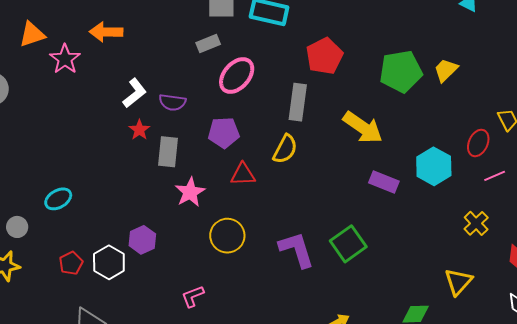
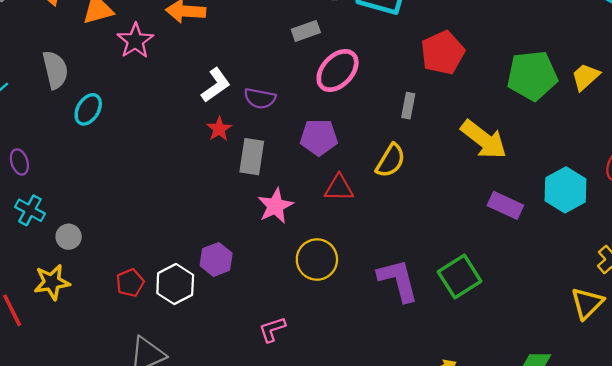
gray rectangle: (298, 102) -> (408, 106), size x0.6
cyan ellipse: (58, 199) -> (88, 109), moved, turned -32
yellow triangle: (458, 282) -> (587, 303), moved

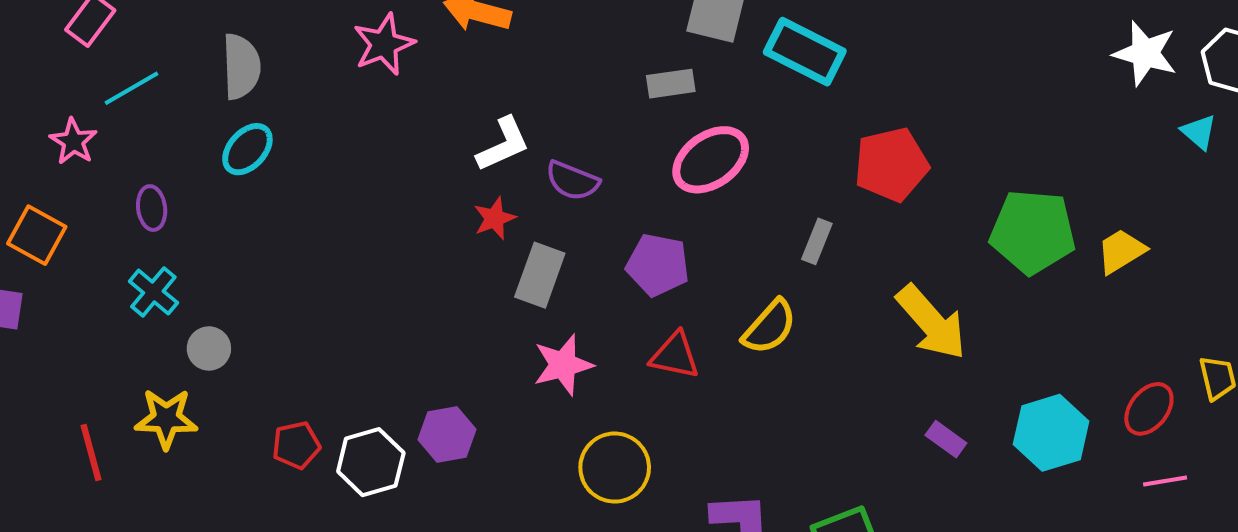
cyan ellipse: (88, 109) -> (247, 149), moved
purple rectangle: (505, 205) -> (946, 439), size x0.7

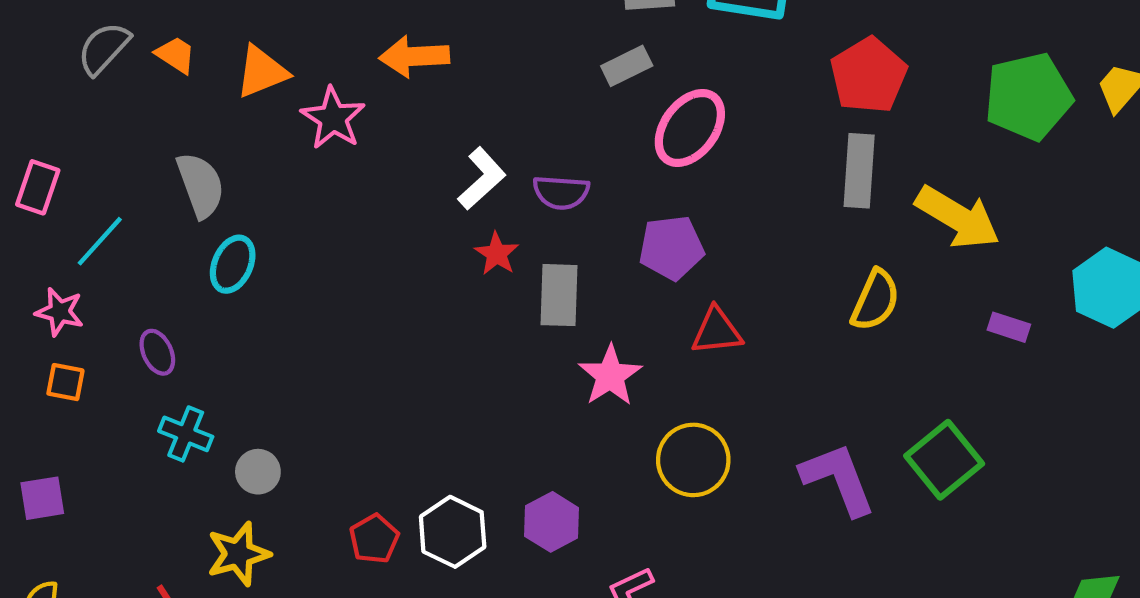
orange square: (37, 235) -> (65, 382), moved, size x0.7
gray rectangle: (817, 241) -> (859, 171), moved, size x1.6
yellow semicircle: (769, 327) -> (875, 300), moved
purple hexagon: (447, 434) -> (552, 522), moved

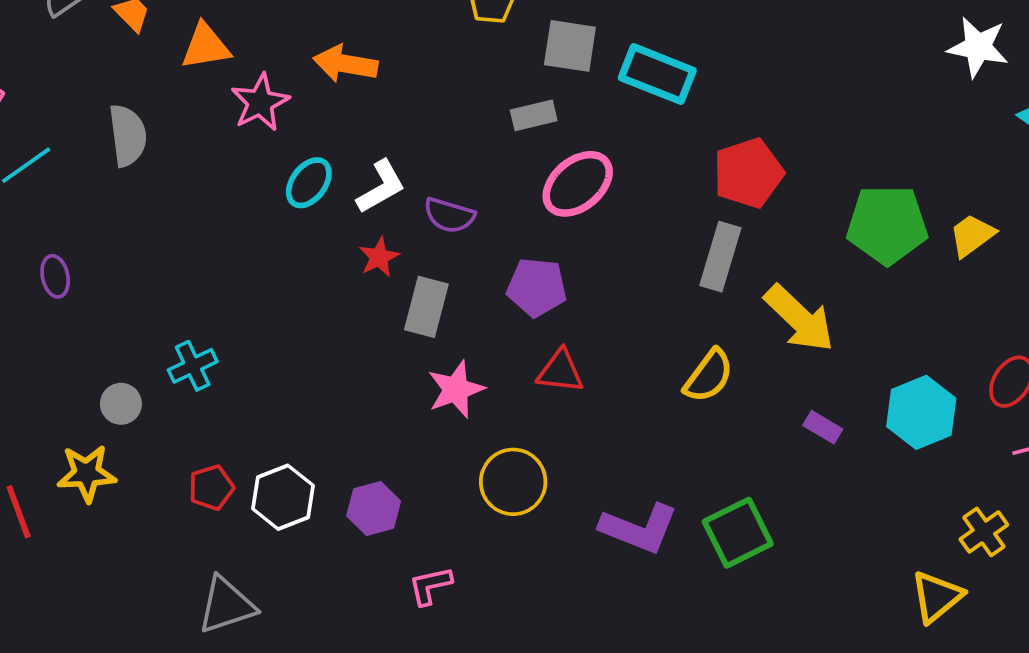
cyan ellipse: (233, 264) -> (309, 183), moved
cyan cross: (186, 434) -> (193, 366), moved, turned 30
purple L-shape: (838, 479) -> (639, 528), turned 120

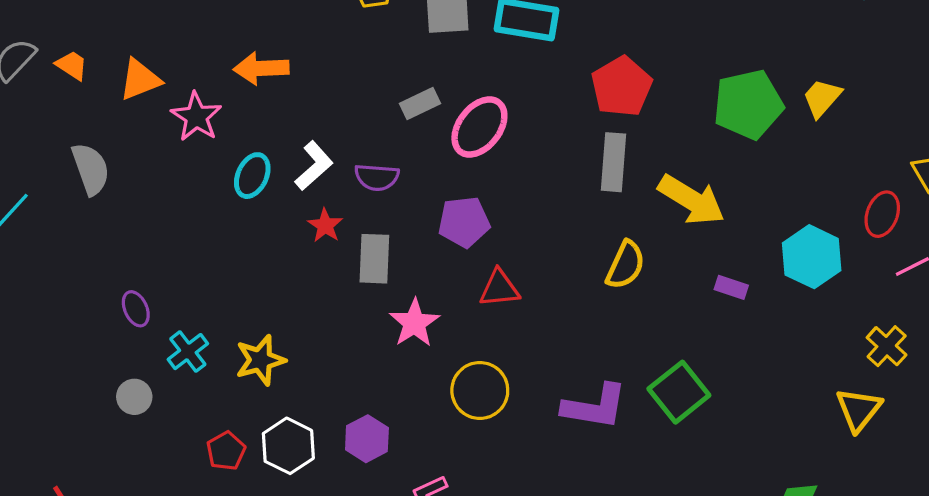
gray rectangle: (534, 115) -> (420, 103), moved
purple ellipse: (55, 276) -> (136, 309), moved
yellow star: (87, 473) -> (260, 360), moved

